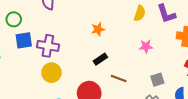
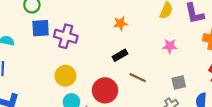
yellow circle: (52, 73) -> (65, 76), moved

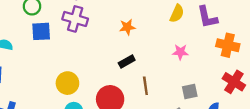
purple cross: (66, 36) -> (75, 19), moved
brown line: (138, 78) -> (145, 86), turned 56

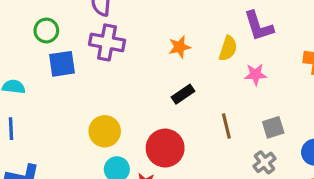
yellow semicircle: (177, 14) -> (228, 48), moved
purple L-shape: (207, 17) -> (259, 26), moved
brown line: (145, 86) -> (226, 126), moved

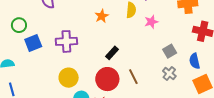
purple cross: (107, 42) -> (66, 41), moved
black rectangle: (183, 94) -> (112, 53), moved
brown line: (226, 126) -> (133, 77), moved

